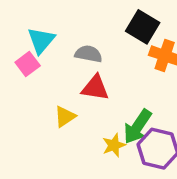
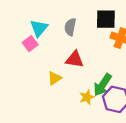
black square: (143, 27) -> (106, 19), turned -30
gray semicircle: (88, 54) -> (70, 27), moved, turned -90

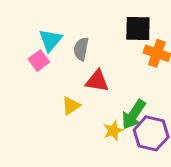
gray semicircle: (70, 27) -> (81, 49), moved

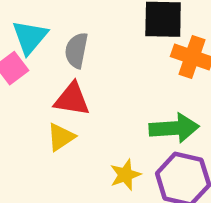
red triangle: (97, 81) -> (72, 99), moved
green arrow: (134, 115) -> (174, 128), moved, turned -128

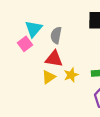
yellow star: (125, 175) -> (71, 75), moved

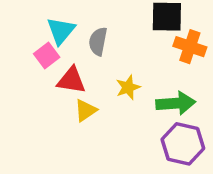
red triangle: (54, 59) -> (71, 80), moved
yellow star: (71, 75) -> (128, 87), moved

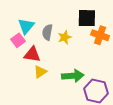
yellow star: (128, 87) -> (65, 37), moved
green arrow: (176, 103) -> (73, 76), moved

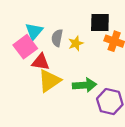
pink square: (18, 40) -> (25, 47), size x1.5
yellow triangle: (40, 72) -> (49, 81), size x1.6

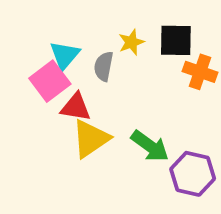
yellow star: (76, 43) -> (131, 42), moved
green arrow: (85, 85) -> (150, 146), turned 40

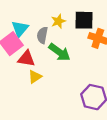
yellow triangle: (91, 139) -> (35, 77), size x0.6
green arrow: (150, 146) -> (59, 52), moved

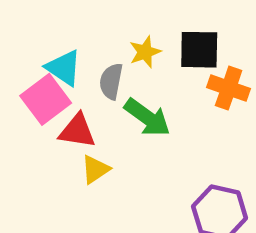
cyan triangle: (20, 29) -> (64, 68), turned -36

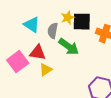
black square: (199, 50) -> (82, 22), moved
pink square: (46, 99) -> (18, 62), moved

